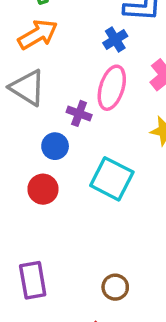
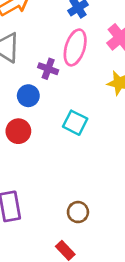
cyan square: (112, 179) -> (75, 123), size x0.7

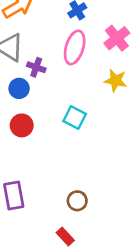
purple cross: (48, 69) -> (36, 67), moved
blue circle: (28, 96) -> (19, 88), moved

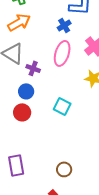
blue circle: (19, 88) -> (26, 91), moved

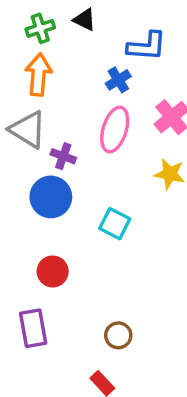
orange arrow: (19, 22) -> (38, 75), turned -55
blue circle: (26, 91) -> (51, 197), size x1.5
red circle: (22, 112) -> (53, 271), moved

